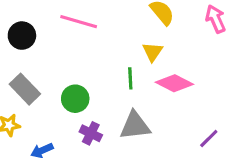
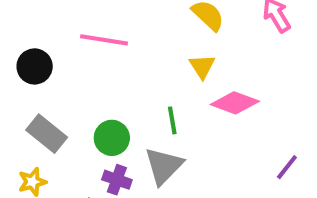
green line: (130, 78) -> (172, 120), moved
gray triangle: (135, 126) -> (164, 166), moved, turned -32
purple cross: (91, 133) -> (117, 180), moved

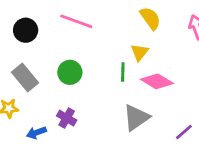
green line: (172, 120) -> (123, 72), moved
green circle: (112, 138) -> (70, 72), moved
gray triangle: (164, 166) -> (136, 117), moved

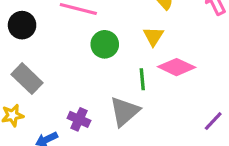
green circle: (70, 72) -> (105, 44), moved
green line: (123, 72) -> (142, 79), moved
gray triangle: (136, 117) -> (124, 111), moved

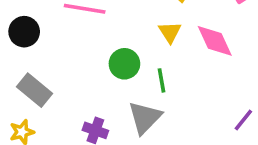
green circle: (105, 44) -> (124, 64), moved
pink diamond: (177, 67) -> (215, 41), moved, turned 45

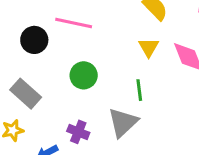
black circle: (24, 32) -> (34, 40), moved
green circle: (124, 64) -> (84, 75), moved

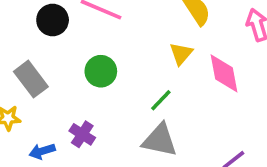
green line: (139, 90) -> (161, 100), turned 40
gray triangle: (123, 122) -> (160, 140), moved, turned 44

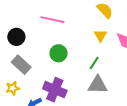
black circle: (53, 20) -> (16, 37), moved
purple cross: (82, 134) -> (55, 90), size x1.6

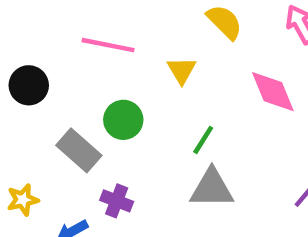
yellow triangle: (100, 36) -> (182, 70), moved
gray rectangle: (21, 65) -> (79, 150), moved
purple cross: (55, 90) -> (117, 201), size x0.6

